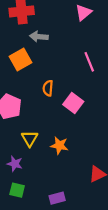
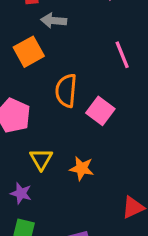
orange semicircle: (48, 88) -> (66, 91), size x1.5

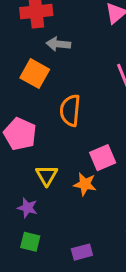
orange square: (29, 52) -> (35, 74), turned -32
pink square: (100, 111) -> (103, 158), moved, turned 30

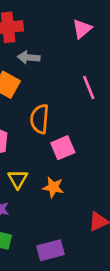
pink square: (103, 158) -> (63, 148), moved
purple rectangle: (82, 252) -> (51, 250), size x1.4

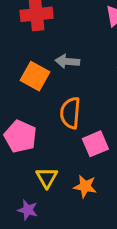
gray arrow: (29, 57) -> (67, 61), moved

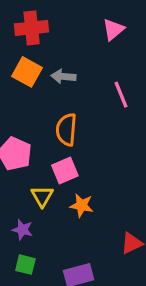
orange square: (35, 76) -> (27, 72), moved
pink square: (95, 144) -> (65, 170), moved

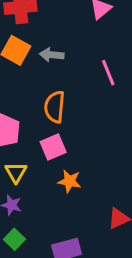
yellow triangle: (42, 196) -> (16, 172), moved
green square: (25, 265) -> (14, 239), turned 30

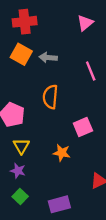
pink square: (53, 147) -> (83, 127), moved

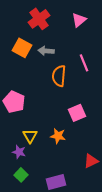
red cross: (25, 22) -> (39, 19), moved, turned -30
orange semicircle: (50, 97) -> (59, 76), moved
yellow triangle: (21, 146) -> (30, 136), moved

